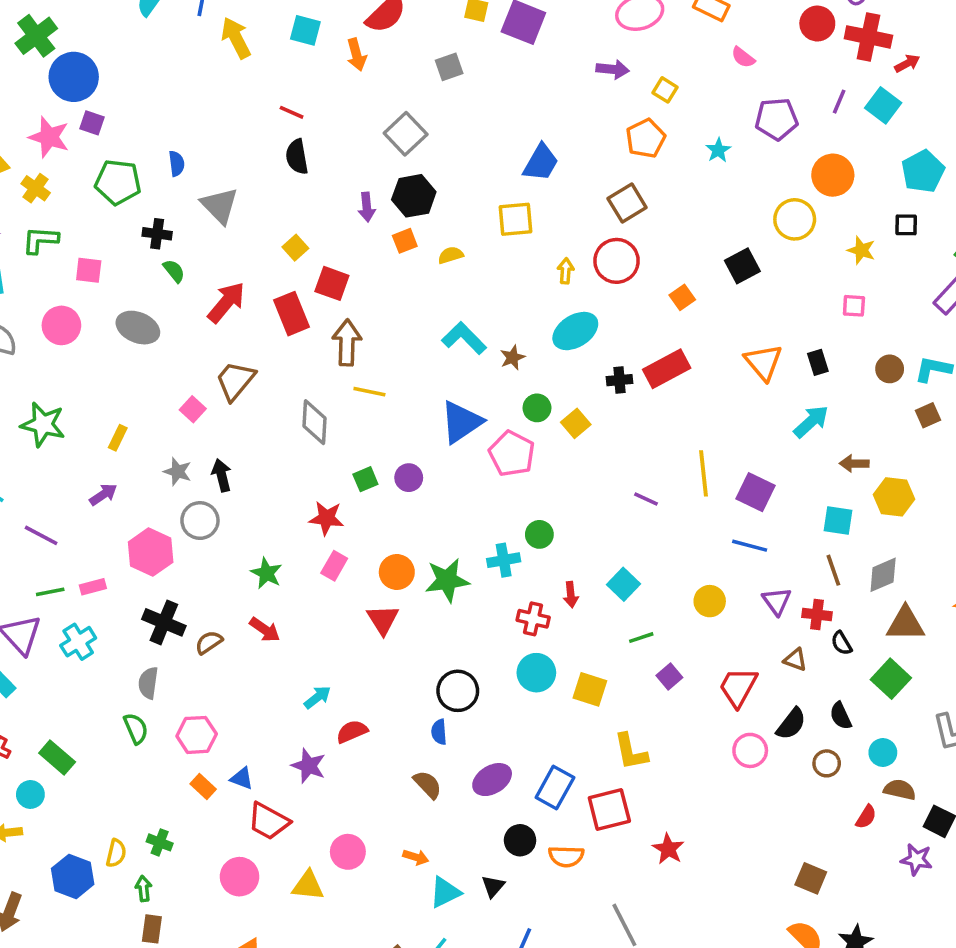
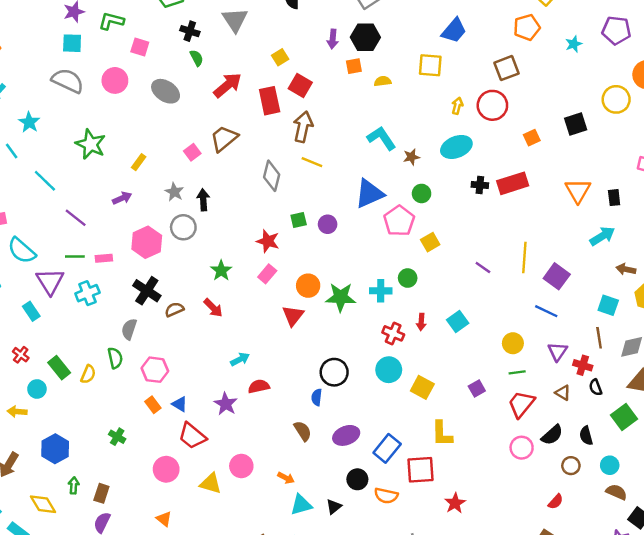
yellow square: (576, 423) -> (430, 242), moved
green line: (641, 638) -> (517, 372), moved
red semicircle: (866, 817) -> (556, 502), moved
yellow semicircle: (116, 853) -> (88, 374), moved
green arrow: (144, 889) -> (74, 485), moved

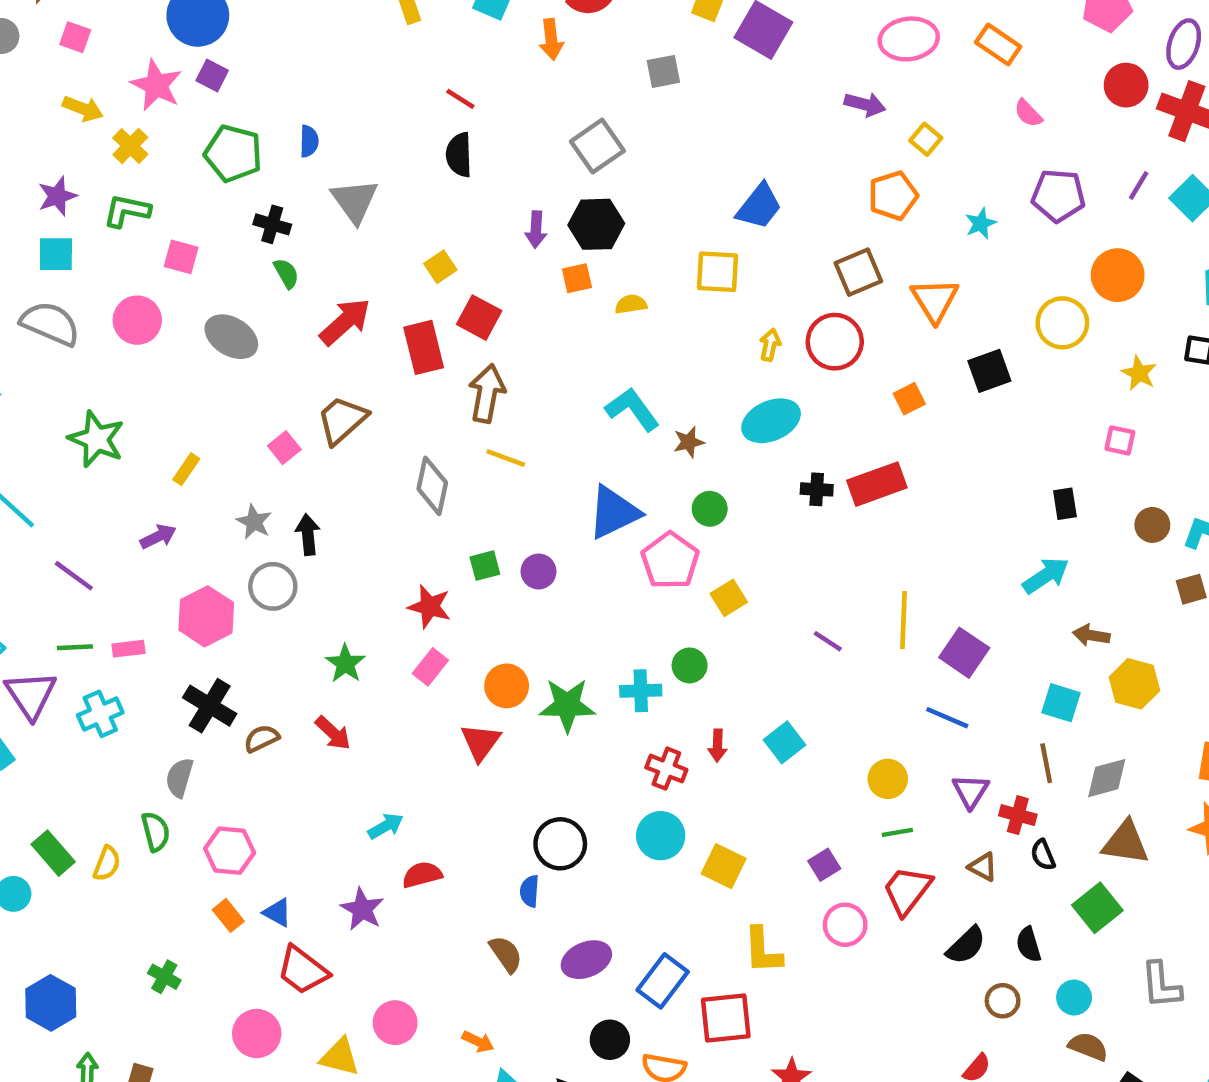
orange triangle: (578, 191) -> (935, 300), moved
pink circle: (522, 448) -> (845, 925), moved

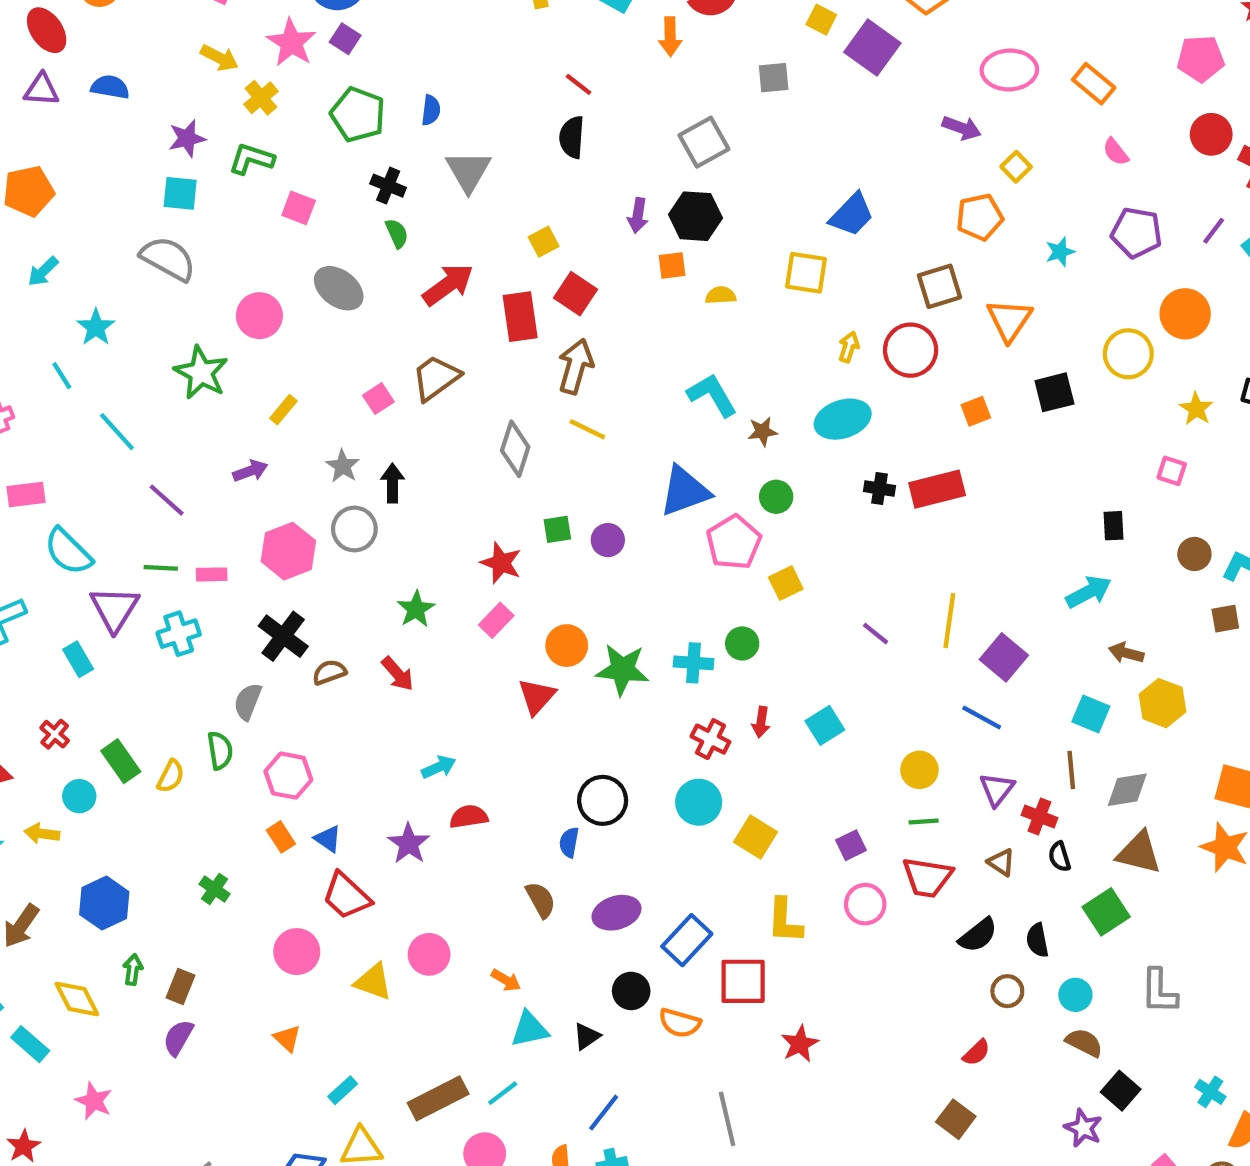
pink circle: (137, 320) -> (259, 316), moved
red trapezoid: (907, 890) -> (927, 877), turned -124

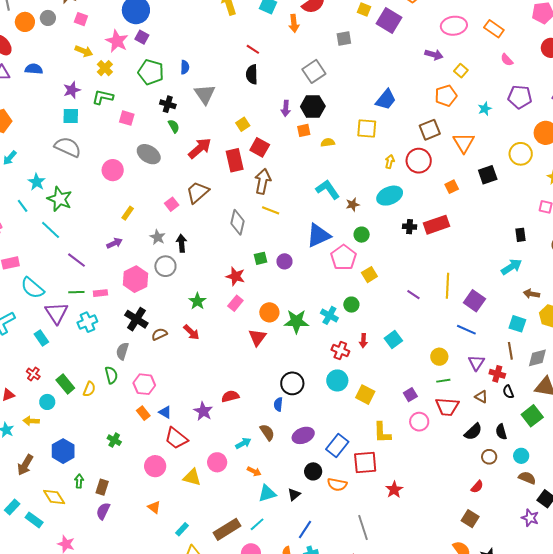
green star: (201, 373) -> (60, 199), moved
cyan cross: (693, 663) -> (329, 315), turned 30
cyan arrow: (439, 767) -> (243, 443), moved

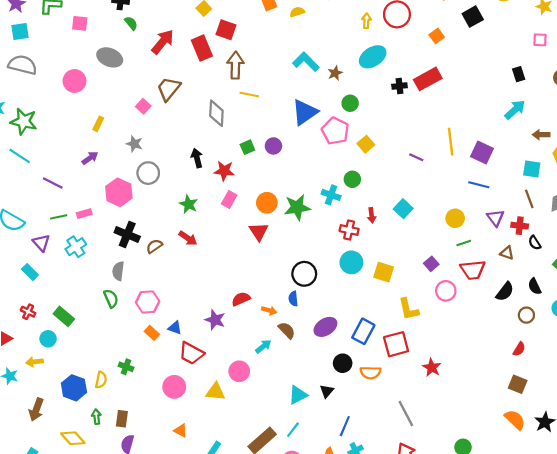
black arrow: (182, 243) -> (197, 158), moved
purple triangle: (56, 313) -> (41, 243), size x0.7
yellow semicircle: (89, 389) -> (101, 380), moved
orange arrow: (254, 471) -> (269, 310), moved

